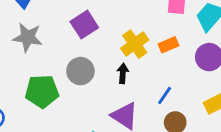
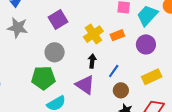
black arrow: (123, 73) -> (92, 61), moved
green pentagon: (42, 91) -> (43, 78), moved

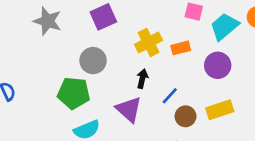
brown circle: (121, 90) -> (186, 116), moved

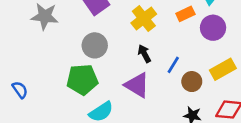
orange rectangle: (181, 48) -> (185, 14), moved
black arrow: (142, 79) -> (144, 54), turned -30

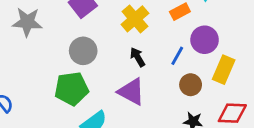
purple circle: (213, 28) -> (205, 40), moved
blue line: (173, 65) -> (177, 56), moved
yellow rectangle: (223, 69) -> (224, 70), turned -35

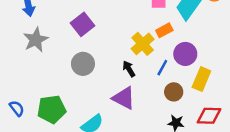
yellow cross: (135, 19) -> (143, 44), moved
gray star: (27, 22) -> (36, 40), turned -30
green pentagon: (72, 89) -> (52, 109), moved

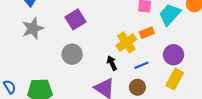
purple circle: (185, 54) -> (174, 55), moved
blue line: (162, 68) -> (141, 65), turned 32
brown circle: (174, 92) -> (137, 87), moved

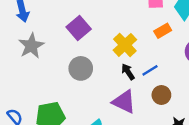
yellow cross: (126, 42) -> (125, 45), moved
blue line: (141, 65) -> (150, 70), moved

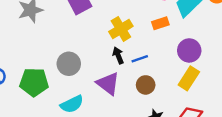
gray circle: (81, 68) -> (69, 64), moved

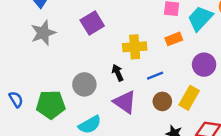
yellow cross: (121, 29) -> (135, 47), turned 30
black arrow: (118, 55) -> (118, 73), moved
yellow rectangle: (189, 78) -> (189, 98), moved

